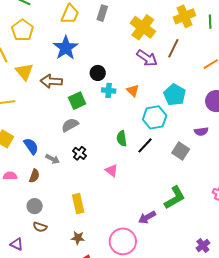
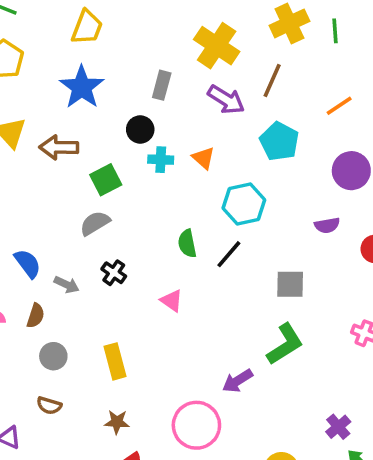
gray rectangle: (102, 13) -> (162, 85), moved
cyan pentagon: (175, 95) -> (279, 141), moved
gray square: (181, 151) -> (290, 284), moved, turned -30
gray circle: (35, 206) -> (53, 356), moved

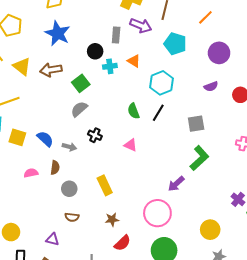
gray rectangle: (162, 85) -> (116, 35), moved

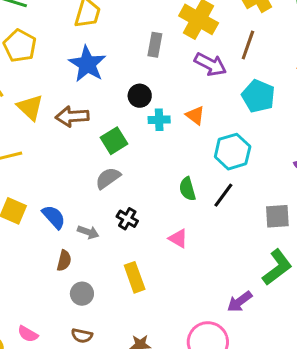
gray rectangle: (116, 35) -> (155, 45), moved
pink semicircle: (31, 173) -> (28, 334), moved, turned -144
yellow rectangle: (105, 185) -> (135, 277), moved

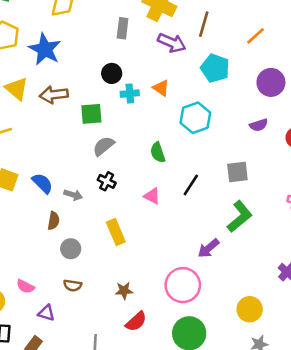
blue star: (87, 64) -> (45, 49), moved
green square: (114, 141) -> (91, 114), turned 30
gray semicircle: (108, 178) -> (104, 146), moved
black line: (223, 195) -> (191, 185), moved

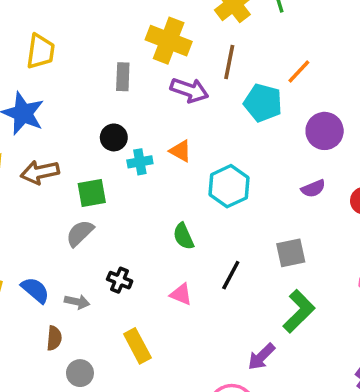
cyan pentagon: (215, 68) -> (263, 103), moved
gray semicircle: (104, 146) -> (80, 233), moved

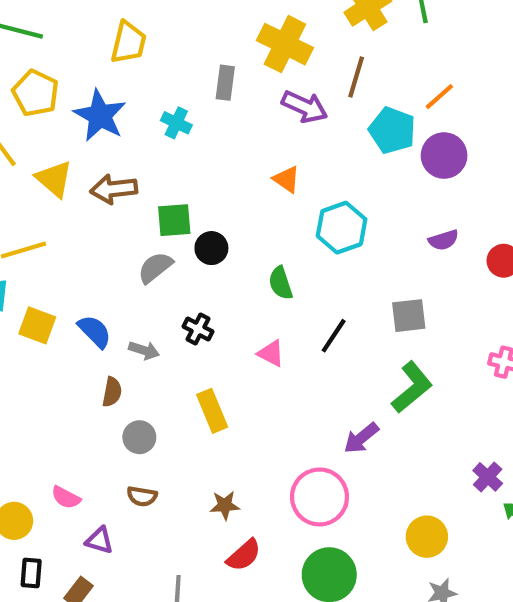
purple circle: (325, 131) -> (444, 156), moved
black circle: (114, 137) -> (211, 248), moved
cyan cross: (140, 162) -> (176, 123), moved, turned 30

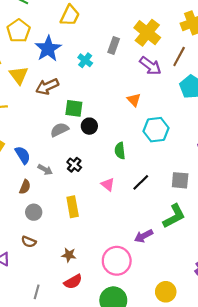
brown arrow: (114, 189) -> (47, 86), turned -30

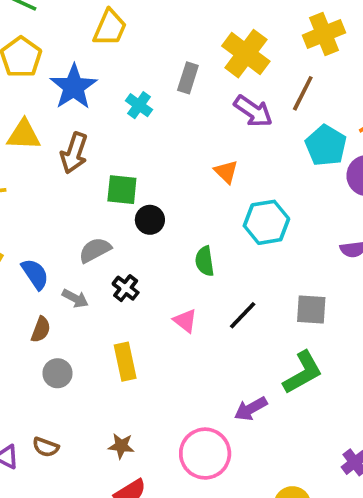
yellow triangle: (19, 75) -> (24, 135), turned -48
brown arrow: (47, 86) -> (74, 153), turned -45
gray semicircle: (59, 130) -> (95, 250), moved
brown semicircle: (29, 242) -> (46, 447), moved

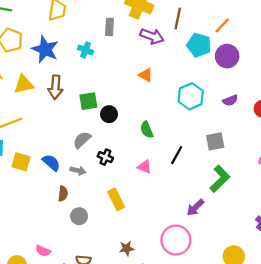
cyan hexagon: (266, 222) -> (191, 96), moved

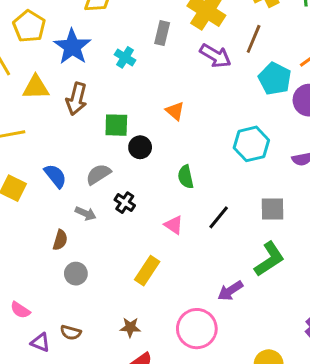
orange triangle: (146, 75) -> (175, 111), moved
blue semicircle: (51, 163) -> (55, 176), moved
yellow rectangle: (116, 199) -> (147, 271), moved, turned 50

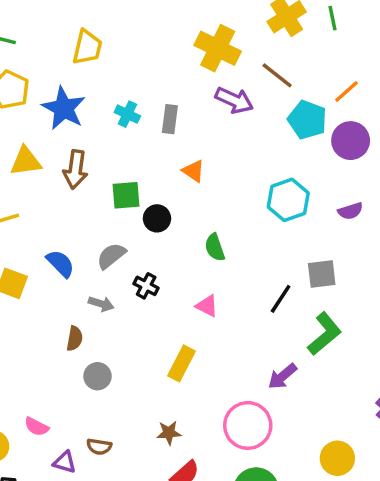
gray rectangle: (162, 33) -> (170, 119), moved
brown line: (254, 39) -> (277, 75), turned -68
black line: (219, 217) -> (281, 299), moved

